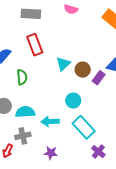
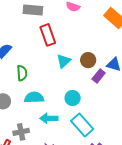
red rectangle: (35, 45) -> (48, 35), moved
brown circle: (83, 70) -> (88, 60), moved
cyan semicircle: (25, 112) -> (34, 98), moved

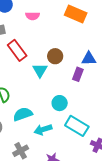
brown circle: (88, 60) -> (55, 56), moved

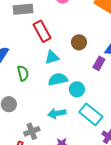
cyan triangle: (40, 70) -> (52, 57), moved, turned 35
cyan semicircle: (23, 114) -> (58, 79), moved

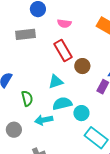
red rectangle: (42, 31) -> (63, 50), moved
cyan arrow: (57, 113) -> (44, 120), moved

